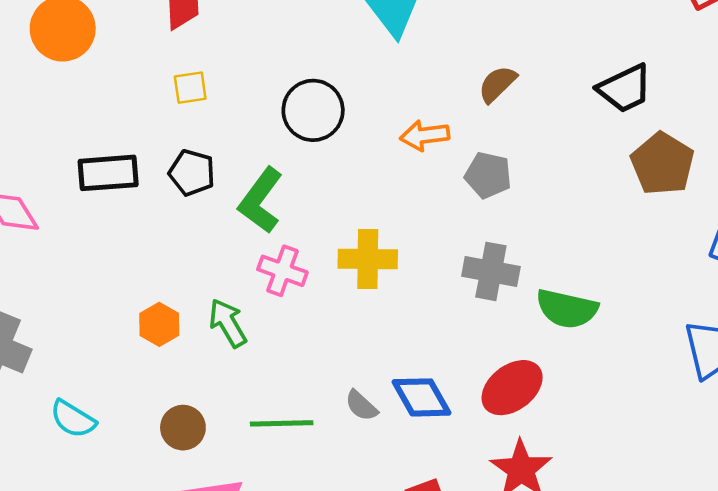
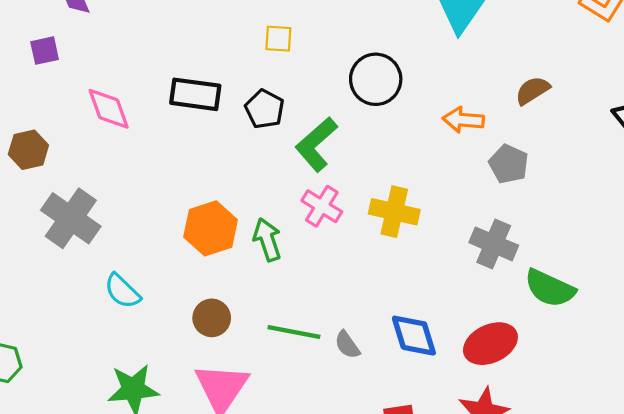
orange hexagon: (159, 324) -> (211, 228), size x1.5
gray semicircle: (361, 406) -> (347, 345), moved

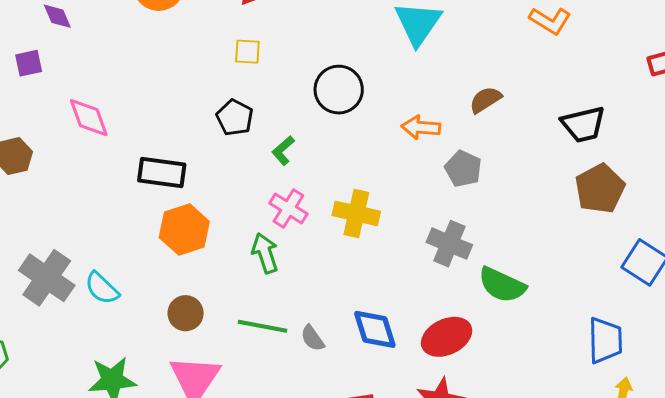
black rectangle: (195, 94) -> (162, 172), moved
green L-shape: (316, 144) -> (283, 150), size x0.6
gray cross: (71, 218) -> (47, 278), moved
green arrow: (267, 240) -> (265, 253), moved

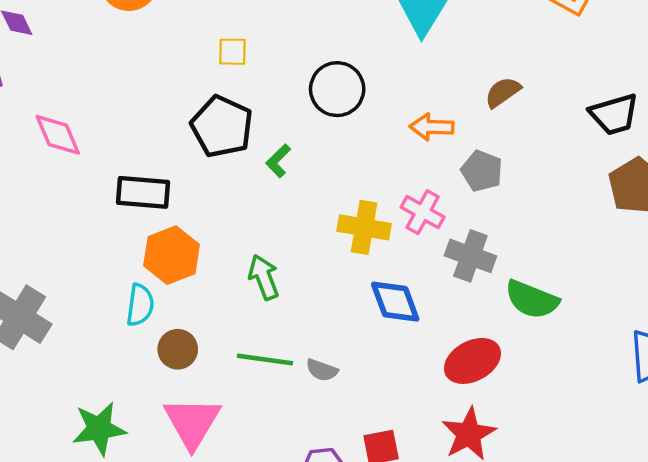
black pentagon: (235, 118) -> (222, 127), size x1.5
pink cross: (288, 208) -> (423, 212), moved
cyan semicircle: (102, 288) -> (140, 305), moved, turned -123
blue diamond: (375, 329) -> (395, 302), moved
gray semicircle: (312, 338) -> (322, 370), turned -32

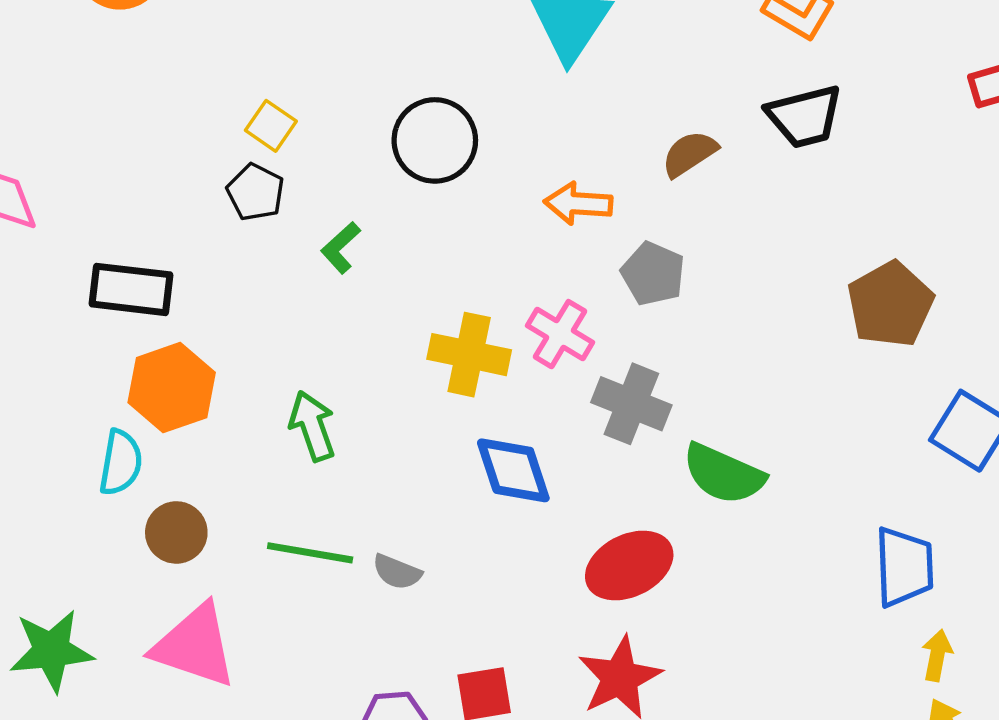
yellow square: (232, 52) -> (271, 126), moved, turned 32
black trapezoid: (614, 114) -> (805, 116), moved
black pentagon: (222, 127) -> (256, 192), size x0.6
pink triangle: (192, 422) -> (195, 646), turned -44

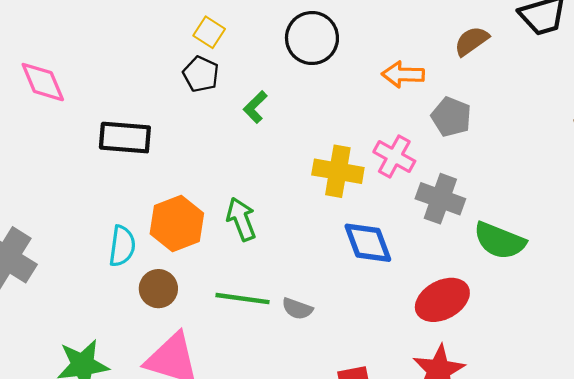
orange hexagon: (172, 388) -> (177, 224), moved

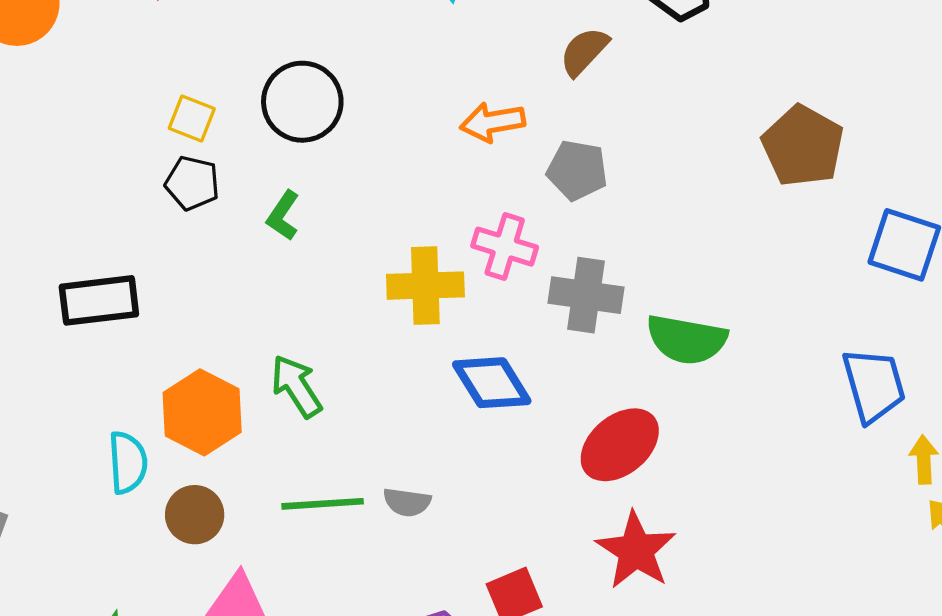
black circle: (312, 38) -> (302, 102), moved

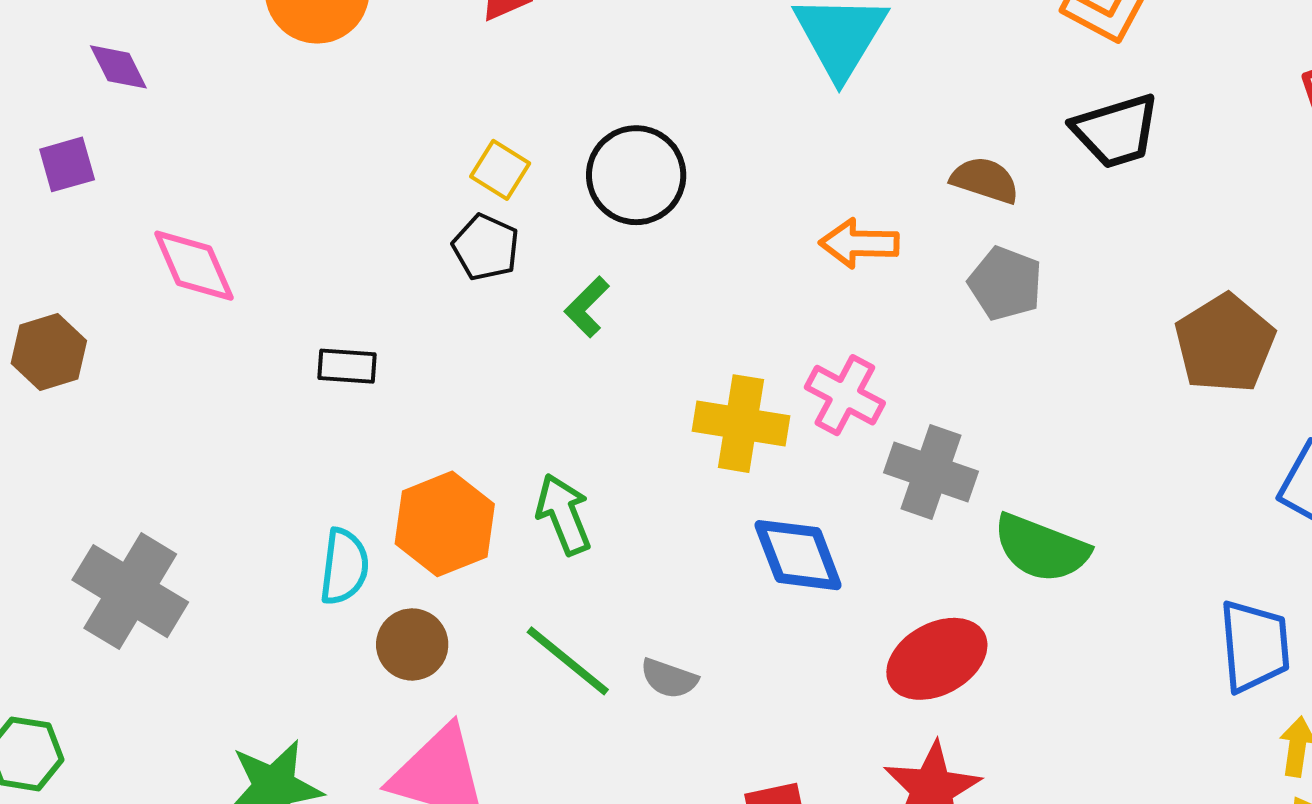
brown semicircle: (584, 51) -> (985, 180), turned 54
gray pentagon: (577, 170) -> (1005, 283), moved
black rectangle: (99, 300) -> (347, 366), size x0.6
green line: (323, 504) -> (568, 661), turned 32

